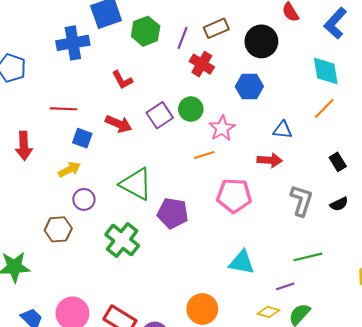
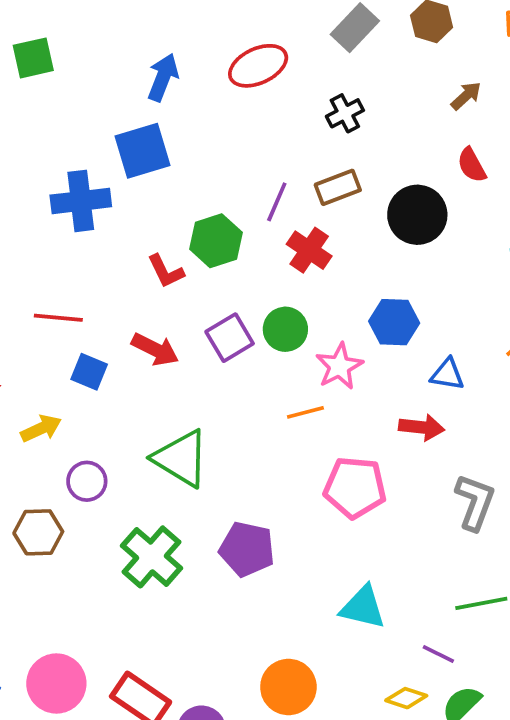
green hexagon: (146, 31) -> (216, 241), moved
blue hexagon: (249, 86) -> (394, 322), moved
yellow arrow: (69, 170) -> (41, 428), moved
purple pentagon: (173, 213) -> (247, 549), moved
purple line: (285, 286) -> (438, 654), turned 42

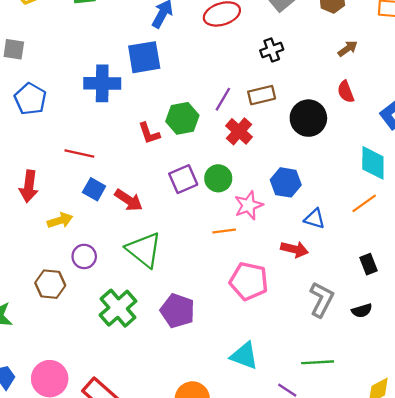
red arrow: (155, 349) -> (129, 200), moved

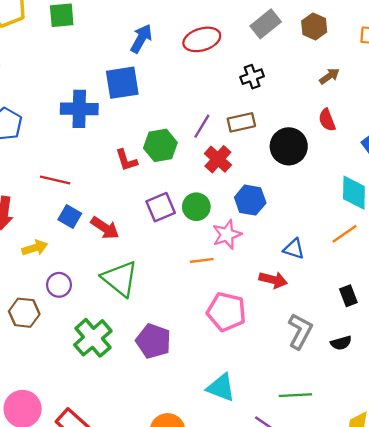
blue hexagon: (286, 182) -> (250, 200), moved

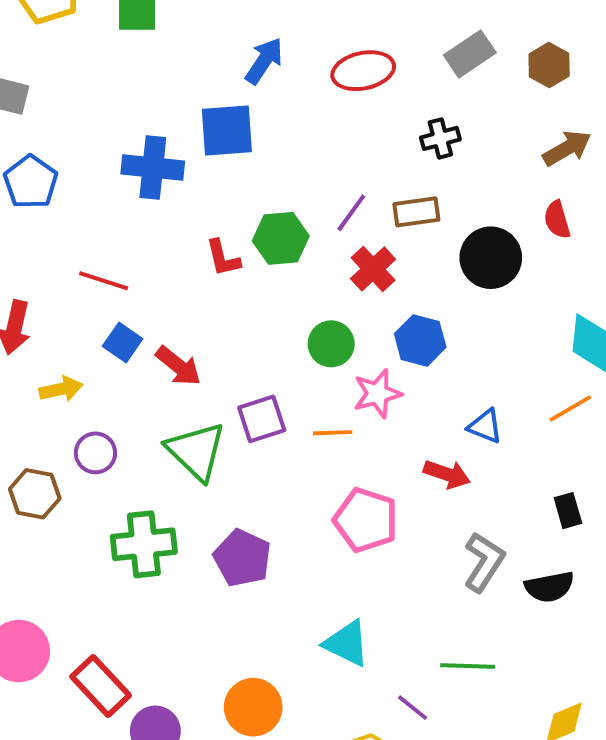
brown arrow: (329, 76) -> (567, 148), size x1.4
purple square: (161, 207) -> (262, 419), moved
green cross: (93, 338) -> (144, 544), turned 30
black semicircle: (341, 343) -> (549, 587), size x1.4

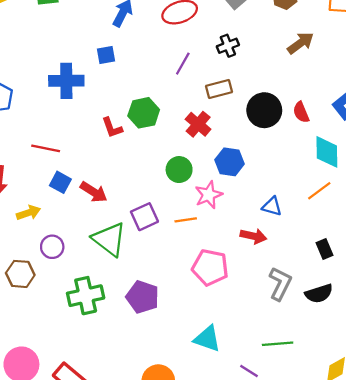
blue square: (227, 131) -> (106, 55), size x0.6
purple line: (351, 213) -> (183, 64), moved
red semicircle: (557, 220) -> (301, 112), moved

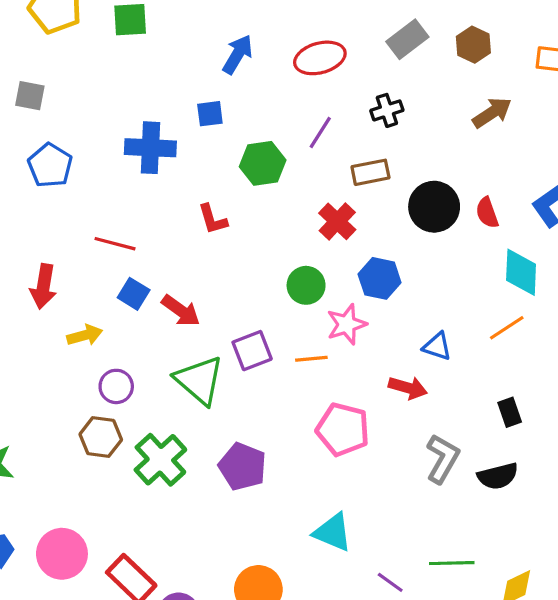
green hexagon: (144, 113) -> (263, 163), moved
brown hexagon: (20, 274) -> (101, 437), moved
green cross: (86, 296) -> (160, 460), turned -33
green line: (278, 344) -> (452, 563), moved

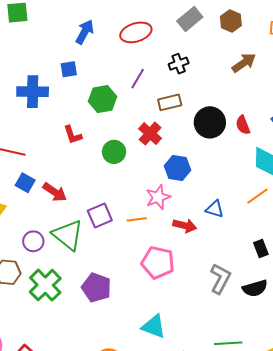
green circle: (306, 285) -> (114, 152), moved
purple circle: (116, 386) -> (33, 241), moved
red arrow: (408, 388) -> (185, 226), moved

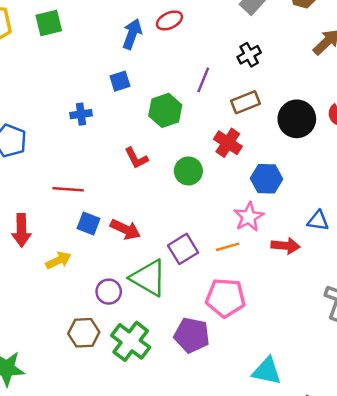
red ellipse: (136, 32) -> (169, 20), moved, size x0.7
blue cross: (33, 92) -> (81, 114), size x0.6
pink pentagon: (158, 262) -> (225, 298), moved

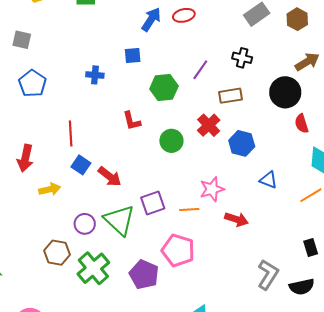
black cross: (249, 55) -> (242, 58), turned 30
black circle: (297, 119) -> (285, 92), moved
blue hexagon: (267, 179) -> (242, 143), moved
red line: (68, 189) -> (71, 133), turned 70
blue triangle: (318, 221) -> (268, 180), moved

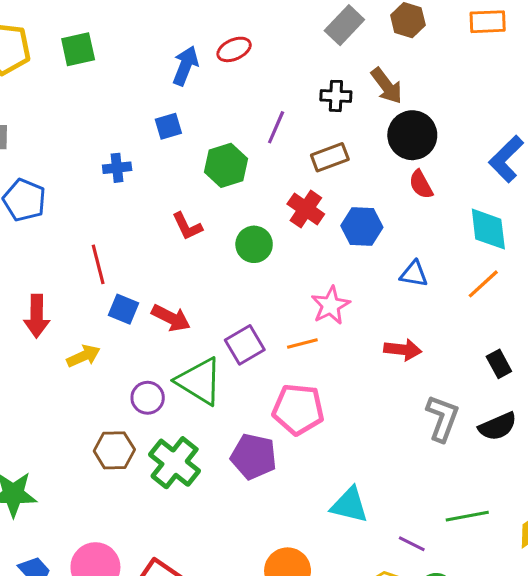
brown arrow: (307, 62) -> (387, 86), moved, turned 95
red semicircle: (302, 124) -> (421, 184), moved
red arrow: (236, 219) -> (403, 350), moved

